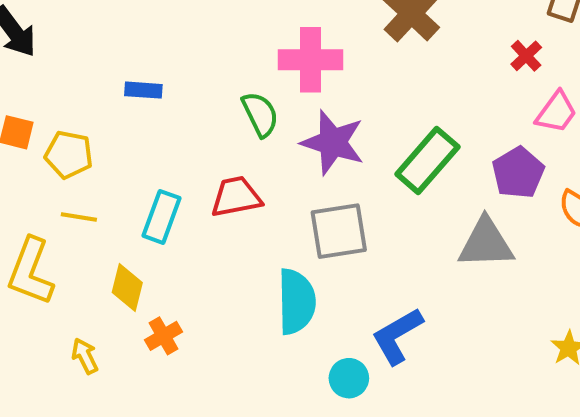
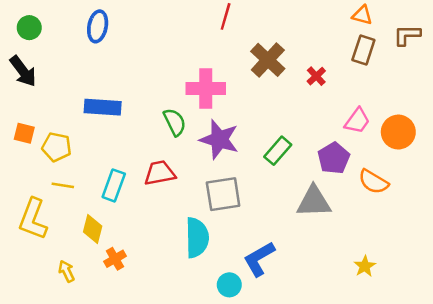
red cross: (526, 56) -> (316, 76), moved
blue rectangle: (143, 90) -> (103, 107), size x1.6
green rectangle: (427, 161) -> (278, 151), size x0.7

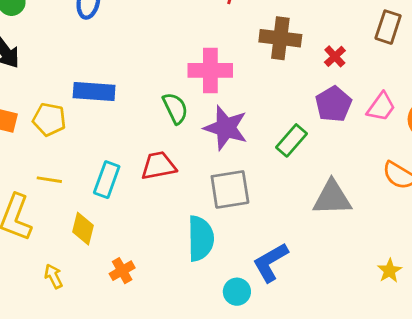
brown cross: (268, 60) -> (280, 38), turned -36
yellow pentagon: (57, 147) -> (49, 119), moved
purple pentagon: (334, 158) -> (334, 104), moved
orange cross: (115, 259) -> (122, 271), moved

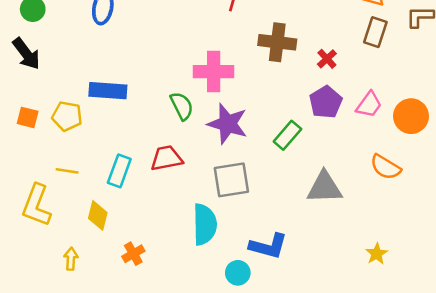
blue L-shape: (271, 262) -> (268, 246), turned -135
yellow arrow: (53, 276) -> (71, 259), turned 30

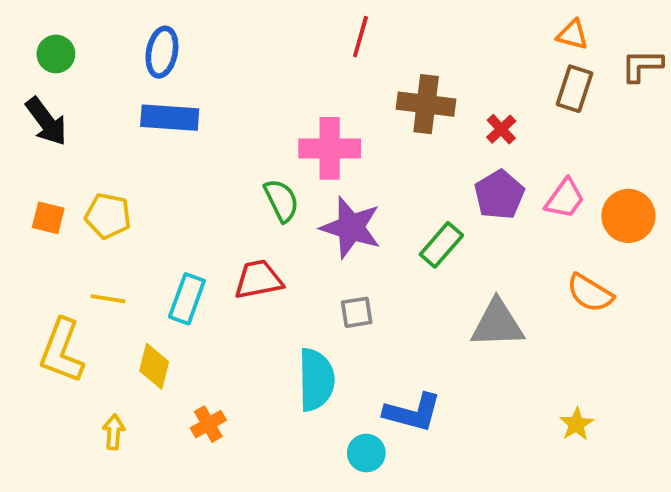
blue rectangle: (108, 91) -> (170, 118), moved
gray square: (231, 180) -> (357, 312), size x0.6

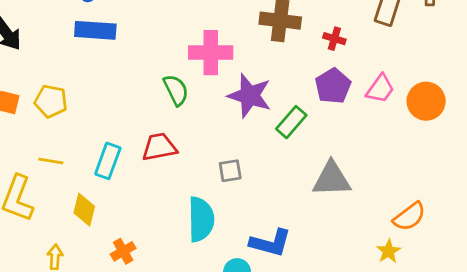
red cross: (501, 129) -> (334, 39), turned -30
purple star: (351, 227) -> (250, 96), moved
orange semicircle: (590, 293) -> (409, 217), moved, turned -68

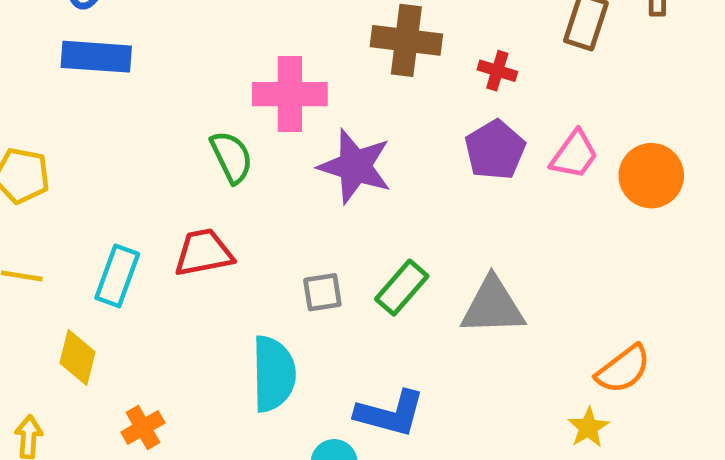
green rectangle: (291, 122) -> (402, 288), moved

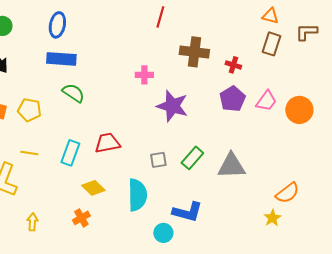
pink cross: (290, 94) -> (144, 75), size x0.6
green semicircle: (232, 157) -> (73, 93), moved, turned -30
yellow diamond: (78, 358) -> (93, 188), moved, turned -60

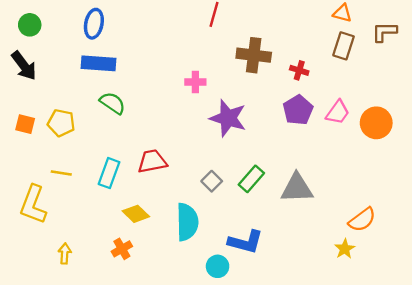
gray square: (158, 160) -> (212, 181), turned -36

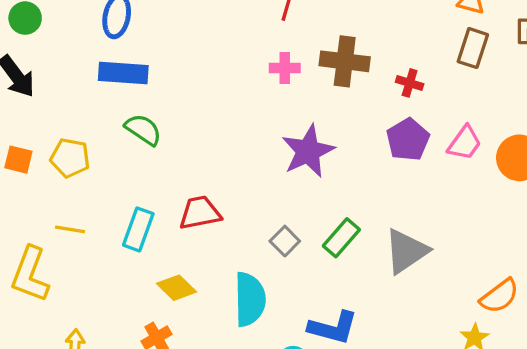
pink cross: (195, 82) -> (285, 68), moved
purple star: (228, 118) -> (308, 151), turned 30
gray triangle: (297, 188) -> (406, 251), turned -32

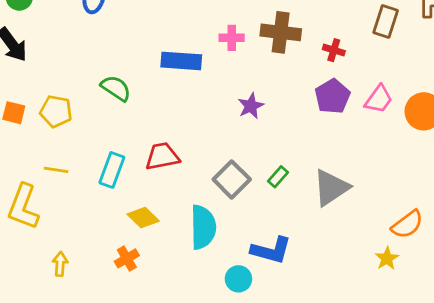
blue rectangle: (123, 73) -> (181, 61), moved
purple star: (308, 151) -> (251, 106), size x0.6
green rectangle: (341, 238) -> (278, 177), size x0.7
gray square: (285, 241) -> (232, 179), size x1.5

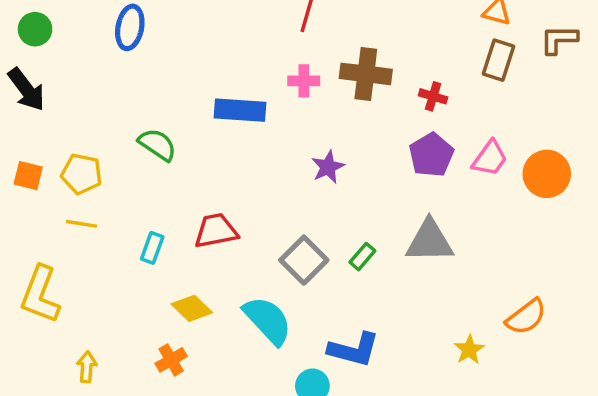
yellow line: (56, 170) -> (82, 224), moved
cyan rectangle: (112, 170) -> (152, 248), size x0.7
gray triangle: (331, 188) -> (430, 241), moved, turned 33
cyan semicircle: (203, 227) -> (268, 320), turned -42
yellow star: (387, 258) -> (469, 350), moved

